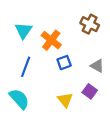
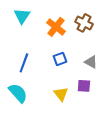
cyan triangle: (23, 31) -> (22, 16), moved
orange cross: (51, 40) -> (56, 27), moved
purple square: (90, 91) -> (84, 86), turned -32

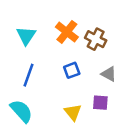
cyan triangle: (22, 16) -> (26, 36), moved
brown cross: (84, 23) -> (96, 39), moved

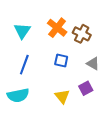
blue square: (72, 70) -> (61, 60), turned 32
purple square: (100, 103) -> (86, 88), turned -32
cyan semicircle: (21, 111) -> (18, 95), turned 120

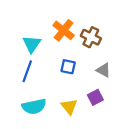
cyan triangle: (22, 31) -> (32, 44), moved
cyan semicircle: (18, 95) -> (34, 106), moved

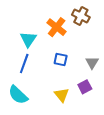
brown cross: (91, 37) -> (81, 16), moved
gray triangle: (103, 70) -> (92, 62), turned 32
cyan semicircle: (34, 106) -> (18, 95), moved, turned 55

